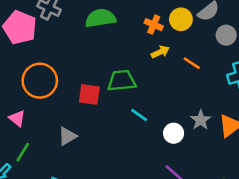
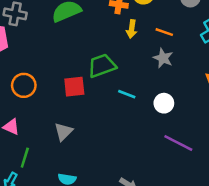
yellow arrow: (160, 52) -> (132, 29), turned 138
orange circle: (40, 81) -> (24, 85), size x0.7
gray star: (201, 120) -> (163, 58), moved

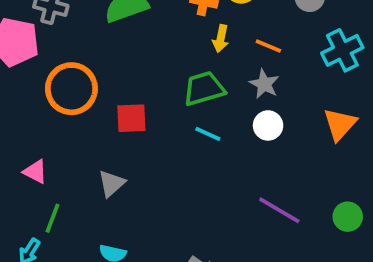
green trapezoid: (102, 66) -> (204, 89), moved
orange circle: (24, 85) -> (71, 89), moved, size x1.4
white circle: (164, 103) -> (268, 125), moved

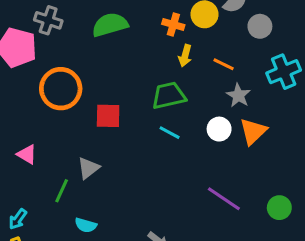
gray star: (264, 84) -> (238, 95), moved
orange triangle: (340, 124) -> (253, 131), moved
green line: (52, 218) -> (62, 191), moved

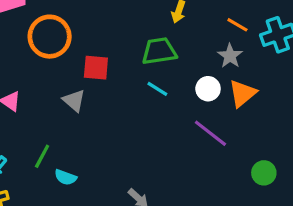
orange line: (224, 64) -> (237, 25), moved
gray triangle: (88, 168) -> (74, 101), moved, turned -45
green line: (62, 191) -> (42, 156), moved
purple line: (224, 199) -> (210, 133), moved

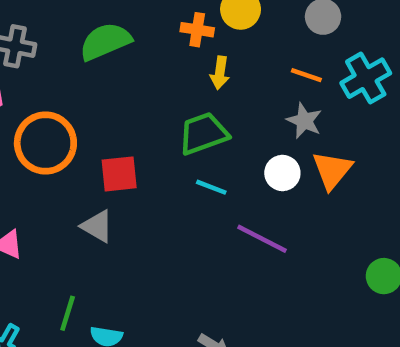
purple line: (210, 133) -> (262, 239), moved

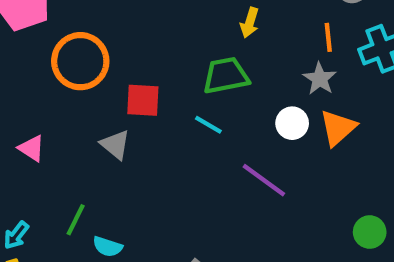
orange line: (306, 75) -> (328, 37), turned 56
cyan line: (211, 187) -> (208, 125), moved

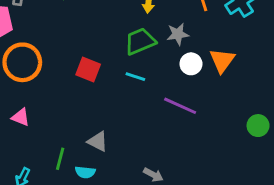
orange circle: (80, 61) -> (22, 62), moved
gray star: (320, 79) -> (178, 34), moved, turned -30
red square: (143, 100) -> (88, 69), turned 30
gray triangle: (115, 145) -> (98, 141), moved

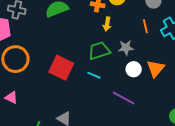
red square: (88, 69) -> (61, 68), size x1.4

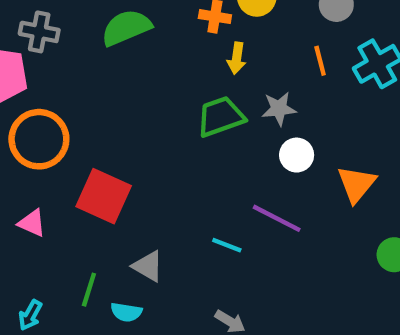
red square: (61, 68) -> (104, 196), moved
orange triangle: (156, 69) -> (356, 184), moved
cyan line: (94, 75) -> (227, 245), moved

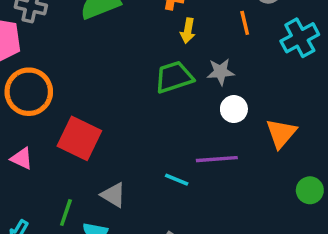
orange line: (320, 61) -> (245, 23), moved
purple line: (277, 218) -> (217, 159), turned -33

